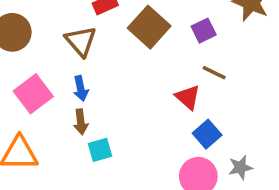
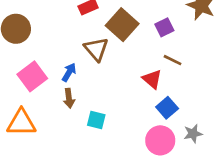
brown triangle: (81, 41) -> (96, 49), moved
blue arrow: (81, 88) -> (69, 72), turned -138
cyan square: (100, 150) -> (96, 120), moved, turned 30

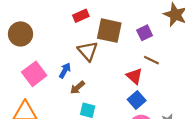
brown square: (122, 25) -> (109, 31), turned -30
brown arrow: (69, 98) -> (77, 87), moved, turned 56
blue square: (167, 108) -> (137, 100), moved

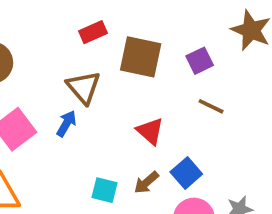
brown triangle: (88, 51) -> (84, 87), moved
red triangle: (134, 76) -> (150, 131), moved
brown arrow: (77, 87) -> (146, 183), moved

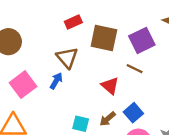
purple square: (200, 61) -> (142, 40), size x1.5
brown line: (211, 106) -> (135, 69), moved

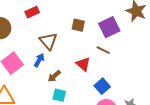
red rectangle: (73, 22) -> (32, 12), moved
brown square: (104, 38) -> (78, 25), size x0.6
brown arrow: (108, 119) -> (54, 76), moved

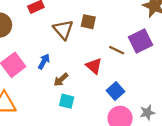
purple square: (109, 27) -> (140, 41), moved
brown triangle: (48, 41) -> (63, 30), moved

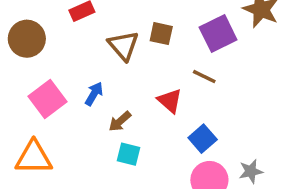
purple square: (140, 41) -> (218, 34), moved

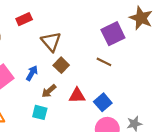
brown square: (161, 34) -> (61, 65), moved, turned 32
red triangle: (170, 101) -> (77, 96), moved, turned -42
cyan square: (128, 154) -> (40, 112), moved

